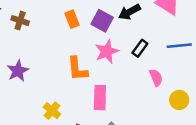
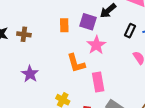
orange rectangle: (72, 19) -> (64, 25), turned 32
black rectangle: (140, 48) -> (130, 31), moved

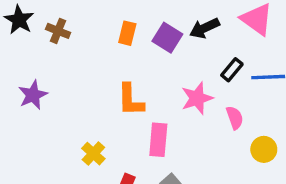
pink star: (96, 45) -> (197, 98), moved
purple star: (30, 74) -> (33, 95), moved

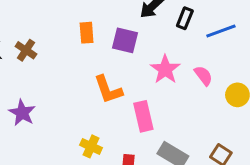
brown cross: (58, 31) -> (26, 50), turned 30
purple square: (167, 38) -> (125, 40), moved
black rectangle: (232, 70) -> (185, 18), moved

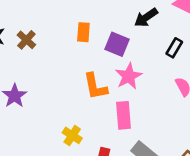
black rectangle: (185, 18) -> (174, 48), moved
pink star: (165, 69) -> (129, 76), moved

